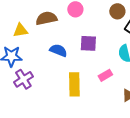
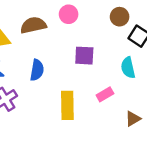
blue semicircle: (58, 50) -> (37, 70), moved, turned 78

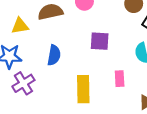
pink rectangle: (105, 94) -> (120, 79), turned -63

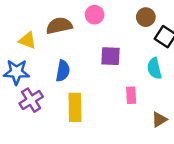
yellow triangle: (20, 26) -> (27, 40), turned 30
yellow rectangle: (83, 89) -> (75, 107), moved

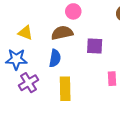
pink circle: (95, 15) -> (73, 11), moved
brown semicircle: (59, 26) -> (62, 33), moved

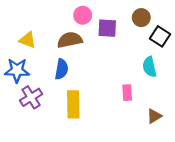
purple square: (95, 46) -> (107, 28), moved

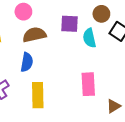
pink circle: (83, 15) -> (23, 12), moved
cyan semicircle: (149, 67) -> (89, 38), moved
pink rectangle: (127, 93) -> (88, 84), size x1.5

